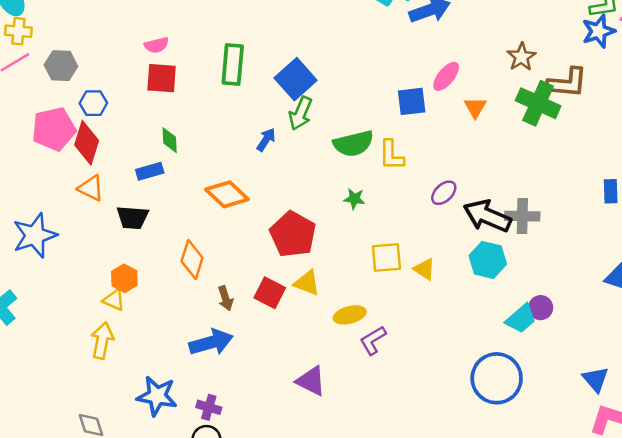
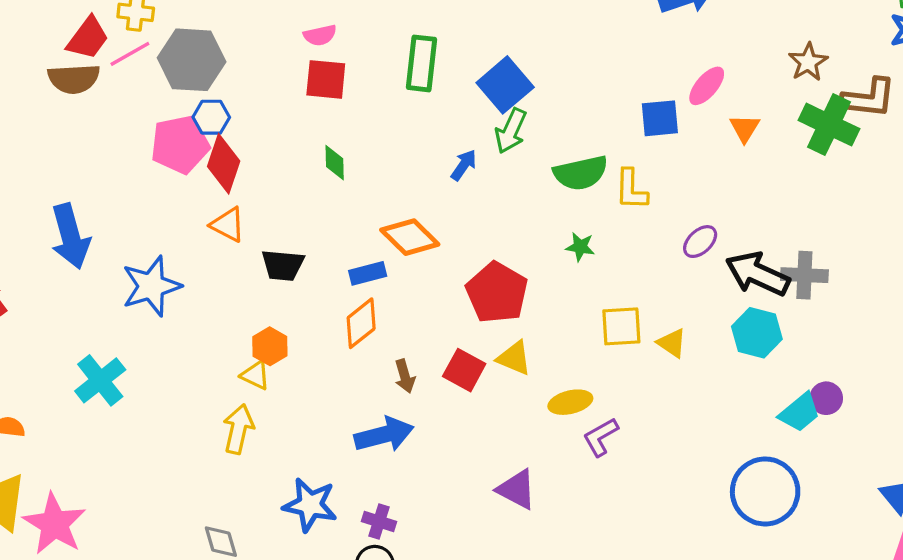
gray hexagon: (61, 66) -> (192, 60), size x1.5
blue hexagon: (93, 103) -> (211, 117), moved
blue rectangle: (150, 171) -> (368, 273), moved
orange diamond: (192, 259) -> (361, 323), turned 33

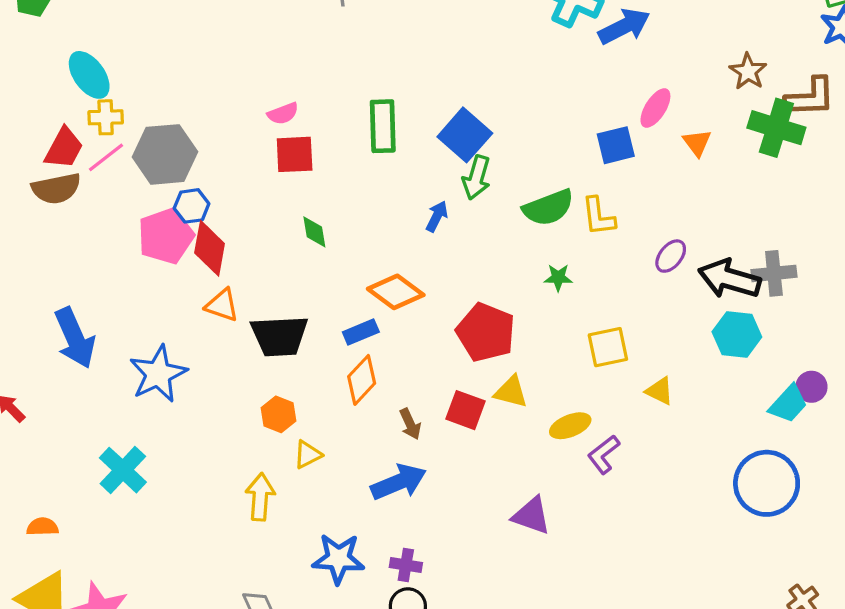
black trapezoid: (283, 265) -> (279, 336), size x1.4
yellow triangle: (672, 343) -> (660, 391), moved
yellow triangle: (255, 375) -> (308, 455), moved, turned -44

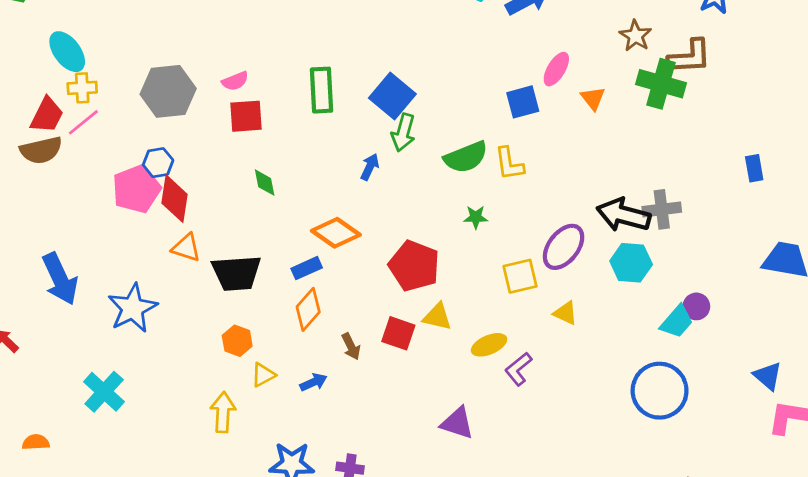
gray hexagon: (165, 154) -> (168, 91), moved
purple ellipse: (671, 256) -> (564, 247), moved, size x1.6
blue arrow: (399, 482) -> (313, 382), moved, size x0.6

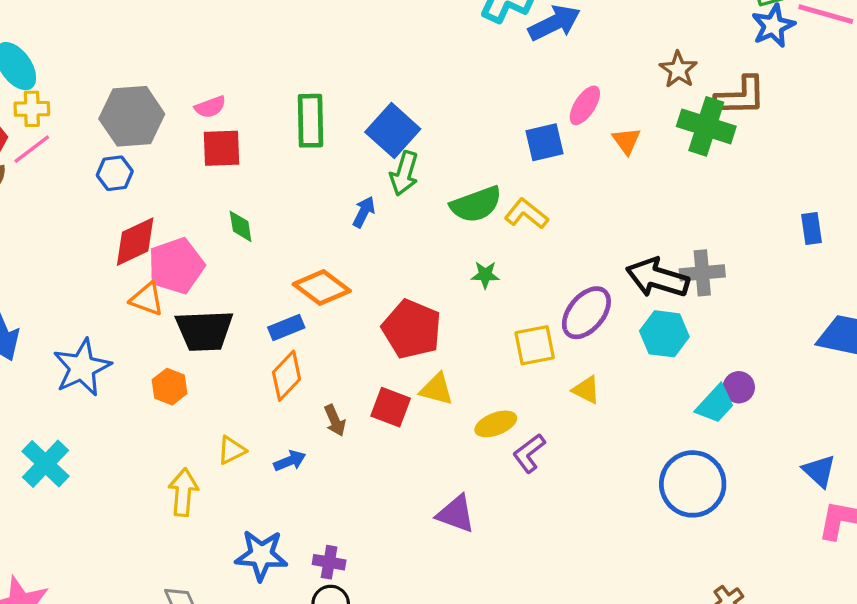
blue hexagon: (158, 163) -> (115, 173), moved
yellow L-shape: (509, 164) -> (526, 214), turned 135
pink pentagon: (136, 189) -> (176, 266), moved
red diamond: (174, 199) -> (135, 242), turned 54
orange hexagon: (237, 341) -> (170, 387), moved

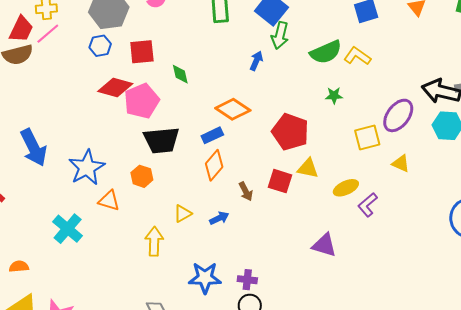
red square: (221, 148) -> (142, 52), moved
red diamond: (135, 242) -> (115, 87), turned 44
orange triangle: (147, 299) -> (109, 201), moved

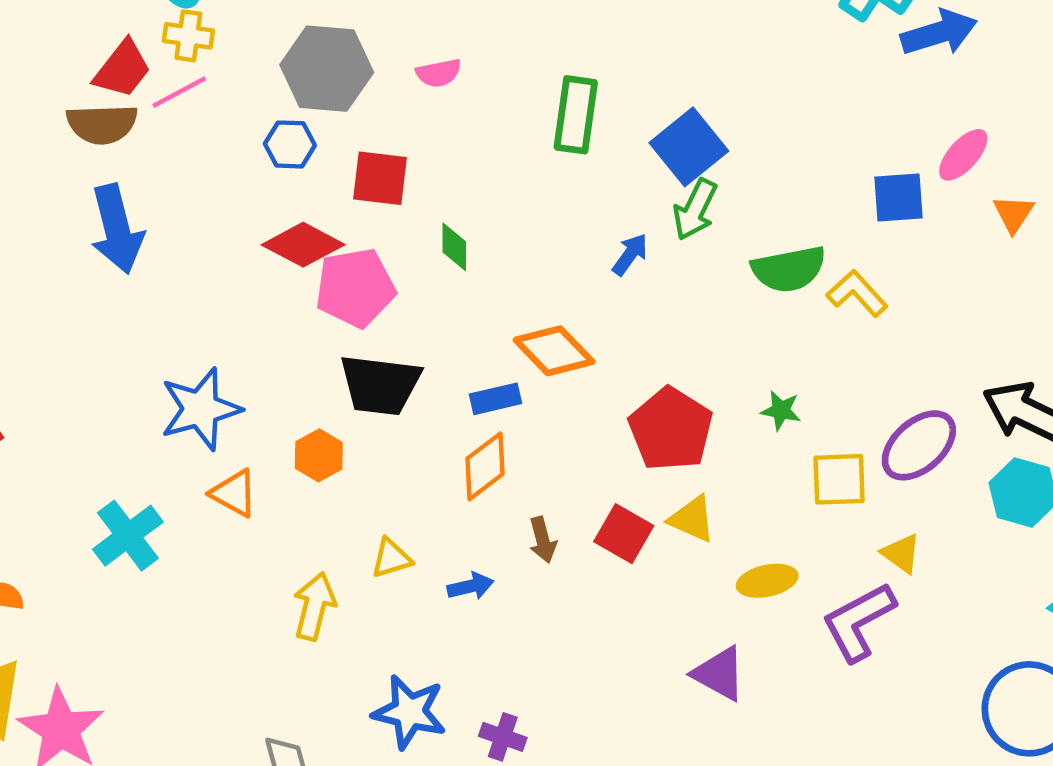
green star: (334, 96) -> (781, 410), moved
blue arrow: (34, 148) -> (117, 229), moved
purple L-shape: (368, 205) -> (859, 622), moved, size x1.5
purple triangle: (324, 245) -> (719, 674), moved

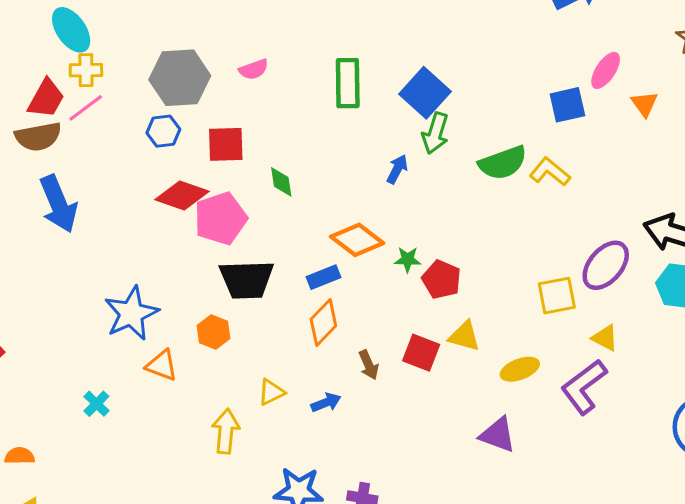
green star: (781, 410) -> (408, 259), moved
red pentagon: (671, 429) -> (441, 280), size x0.7
cyan cross: (128, 536) -> (96, 404), size x0.6

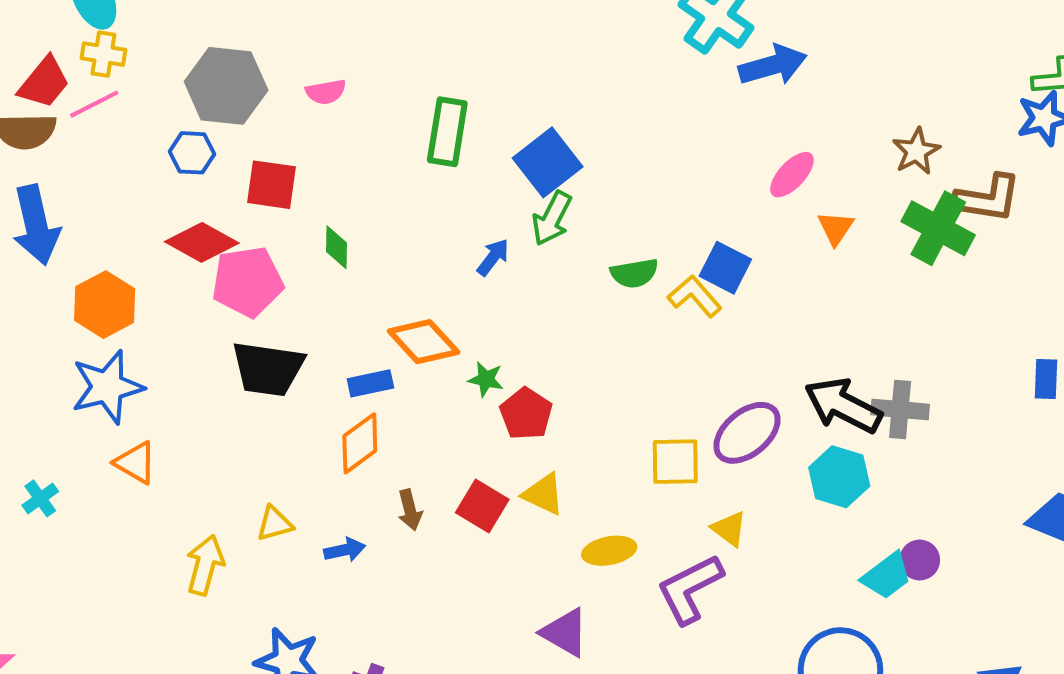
blue square: (567, 105) -> (725, 268), moved, turned 30
green semicircle: (503, 163) -> (634, 273), size x0.7
orange hexagon: (214, 332) -> (105, 305), moved, size x1.4

